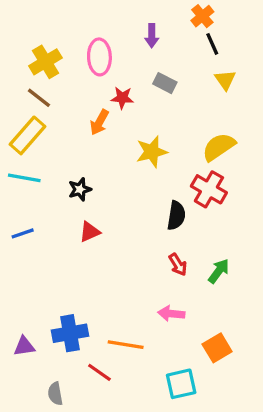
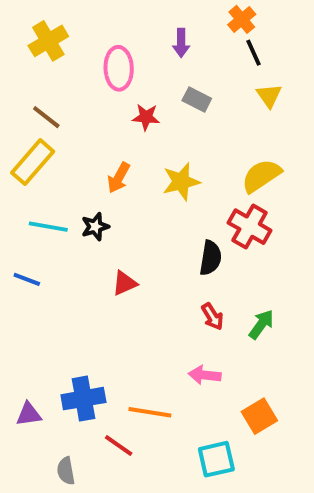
yellow cross: (45, 62) -> (48, 41), moved
orange arrow: (99, 122) -> (119, 178), moved
cyan line: (24, 178) -> (48, 227), moved
red triangle: (90, 232) -> (124, 283), moved
blue line: (23, 233) -> (27, 279), turned 40

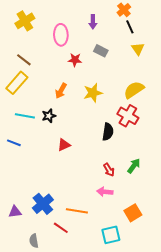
red arrow: (212, 316) -> (109, 170), moved
blue cross: (83, 399) -> (43, 204), turned -30

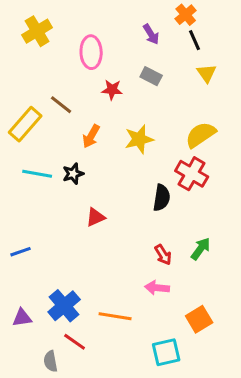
purple arrow: (93, 22) -> (151, 34), moved, turned -32
brown line: (24, 60) -> (61, 105), moved
blue line: (14, 143) -> (21, 252), moved, turned -40
red line: (61, 228) -> (75, 342), moved

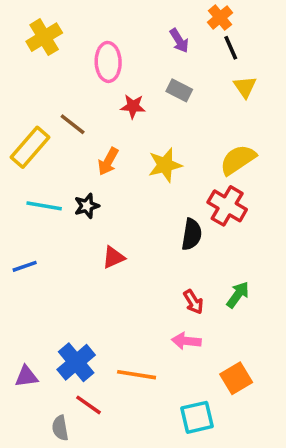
blue line: (21, 252) -> (25, 266), moved

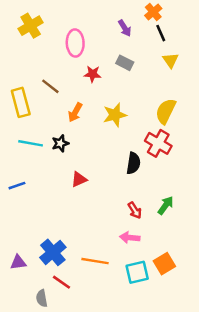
yellow rectangle: (30, 147) -> (21, 102), turned -56
yellow semicircle: (238, 160) -> (166, 111), turned -30
cyan square: (197, 417) -> (137, 272), moved

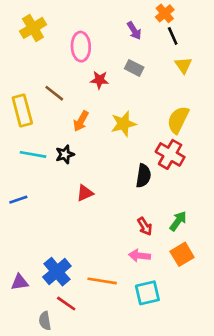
orange square: (164, 264) -> (182, 254), moved

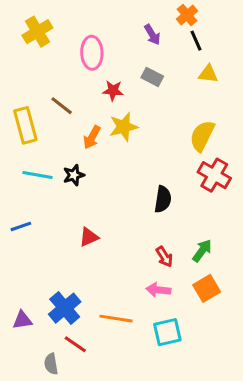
yellow triangle: (183, 65) -> (208, 74), turned -48
yellow star: (123, 124) -> (124, 127), moved
red cross: (170, 154) -> (214, 175), moved
red triangle: (85, 193) -> (89, 237), moved

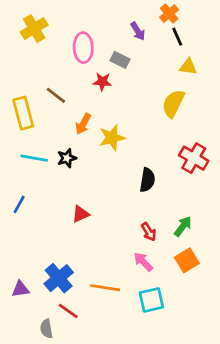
gray rectangle: (152, 77) -> (120, 60), moved
yellow star: (124, 127) -> (112, 138), moved
yellow semicircle: (202, 136) -> (173, 104), moved
blue line: (21, 226) -> (19, 204), turned -42
pink arrow: (158, 290) -> (143, 262), turned 40

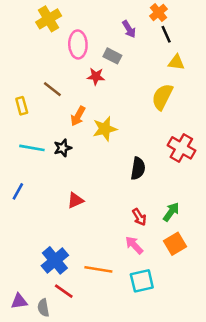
yellow cross: (34, 28) -> (49, 19), moved
yellow rectangle: (23, 113) -> (22, 106), size x0.6
purple triangle: (20, 289) -> (19, 301), moved

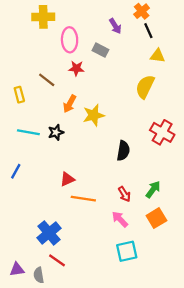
yellow cross: (49, 19) -> (43, 17), turned 30
red star: (96, 76) -> (76, 68), moved
orange line: (98, 269) -> (83, 199), moved

